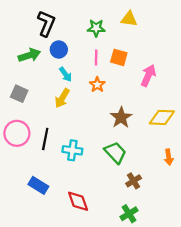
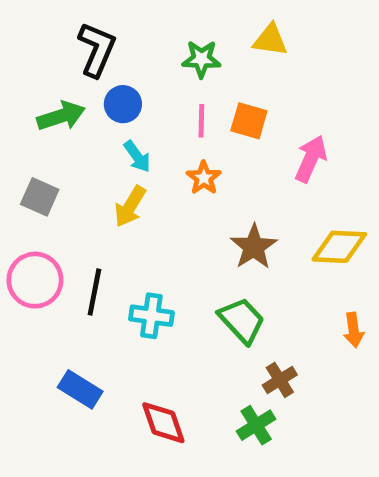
green cross: (129, 214) -> (256, 425), moved

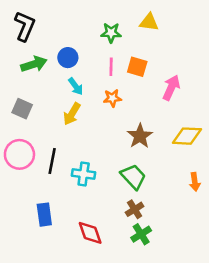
black L-shape: (97, 49) -> (25, 26), moved
orange star: (204, 178) -> (112, 98), turned 30
brown cross: (280, 380) -> (135, 209), moved
blue rectangle: (80, 389) -> (44, 215), turned 50

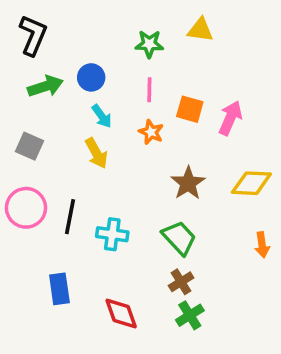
orange square: (137, 67) -> (190, 109), moved
orange star: (112, 98) -> (151, 132), turned 30
yellow arrow: (72, 114) -> (96, 153), turned -60

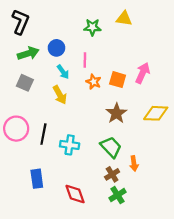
pink line: (149, 90) -> (85, 60), moved
orange square: (190, 109) -> (118, 80), moved
gray square: (30, 146) -> (25, 83), moved
orange arrow: (262, 245) -> (134, 163), moved

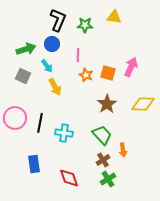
black L-shape: (21, 22) -> (58, 20), moved
cyan arrow: (63, 72) -> (47, 66), moved

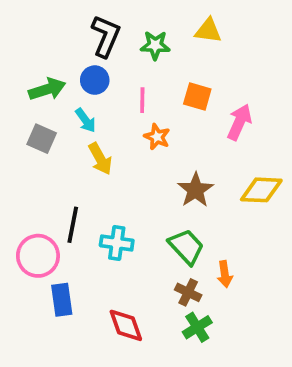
orange square: (108, 73) -> (197, 97), moved
pink circle: (15, 118) -> (38, 256), moved
brown cross: (103, 160) -> (188, 292), turned -32

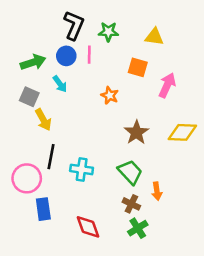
yellow triangle: (208, 31) -> (154, 37), moved
pink line: (142, 100) -> (89, 55), moved
yellow arrow: (100, 159) -> (43, 120), moved

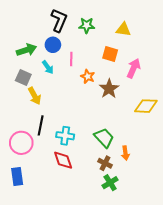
pink line: (89, 55) -> (71, 59), moved
brown star: (136, 132) -> (109, 89), moved
blue rectangle: (43, 209) -> (17, 177), moved
red diamond: (88, 227) -> (63, 160), moved

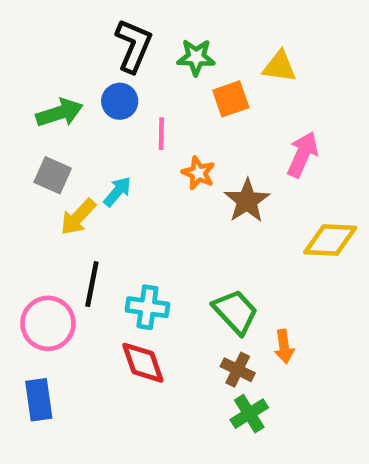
orange square: (110, 54) -> (231, 99), moved, turned -35
cyan arrow: (48, 67) -> (117, 191), moved, turned -104
yellow arrow: (35, 96) -> (78, 217), turned 72

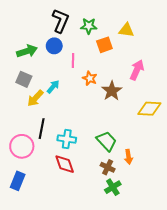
blue rectangle: (39, 400) -> (18, 181), turned 30

